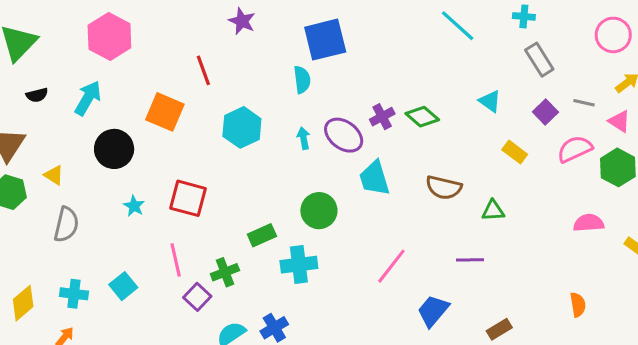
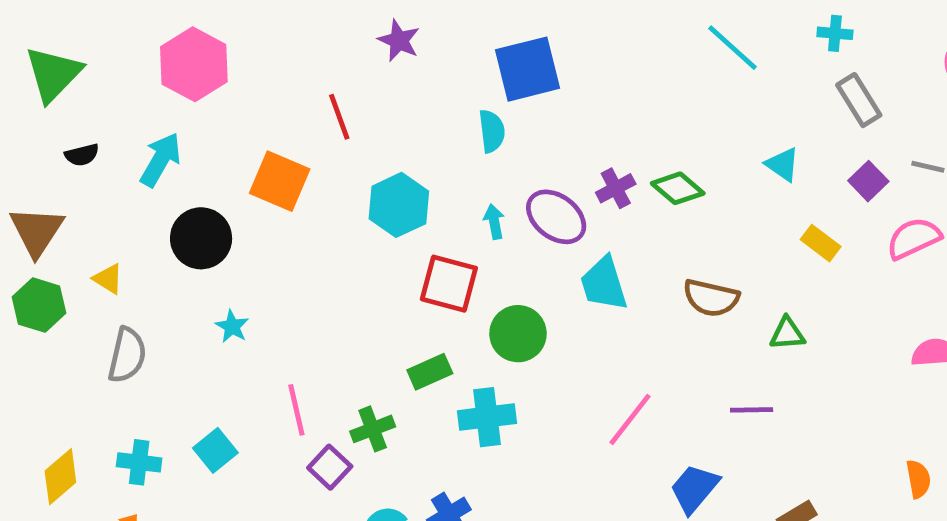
red square: (188, 198) -> (449, 284), moved

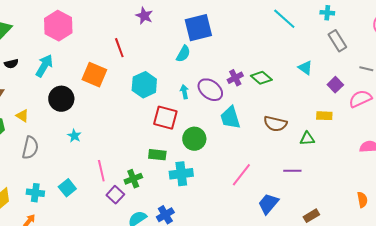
cyan semicircle: (492, 131) -> (183, 54), turned 36
purple square: (868, 181) -> (335, 85), moved
yellow rectangle: (821, 243) -> (324, 116), moved, turned -35
green rectangle: (430, 372) -> (157, 155), turned 30

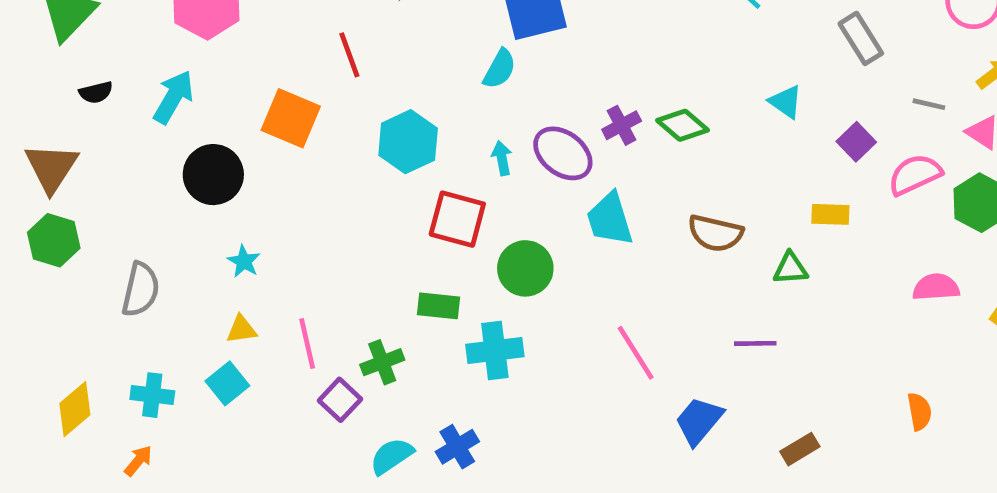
yellow triangle: (22, 116) -> (241, 329), moved, turned -40
pink line: (241, 175) -> (636, 353), turned -70

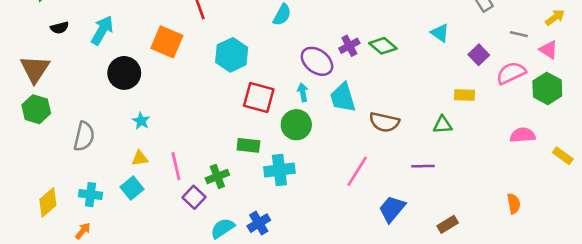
cyan arrow: (502, 158) -> (303, 92), moved
brown semicircle: (715, 233) -> (384, 122), moved
pink line: (636, 353) -> (357, 171), turned 64

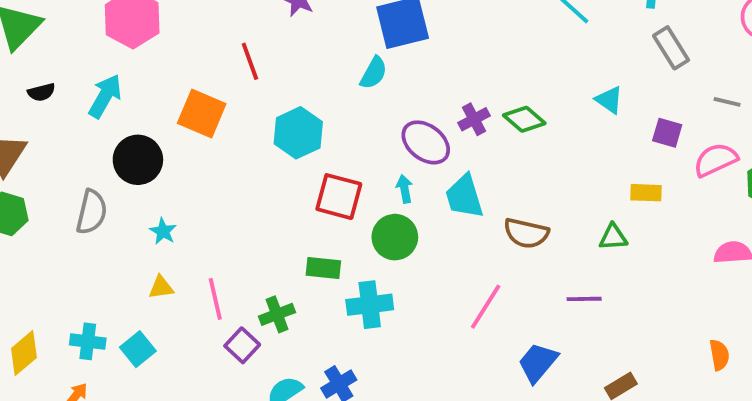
purple square: (479, 55) -> (667, 133), turned -30
gray semicircle: (84, 136) -> (92, 212), moved
cyan square: (132, 188) -> (138, 349), moved

